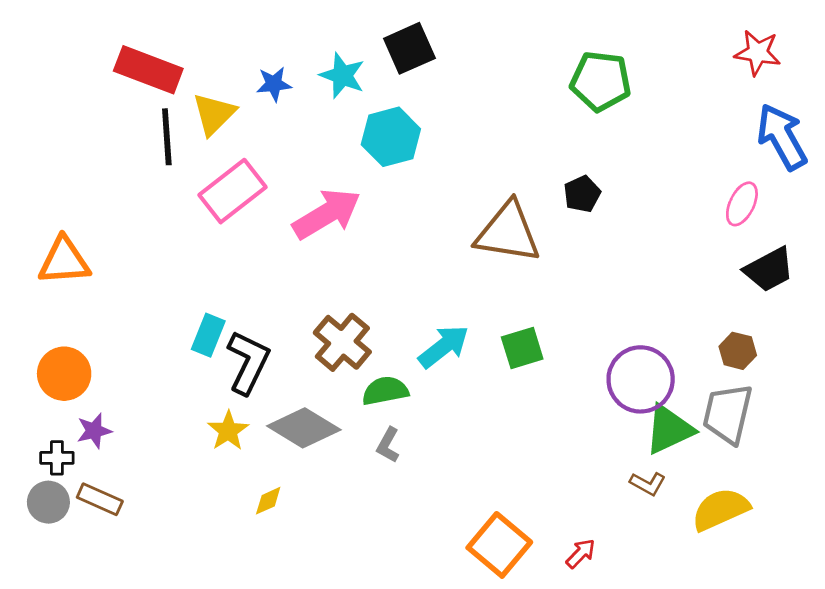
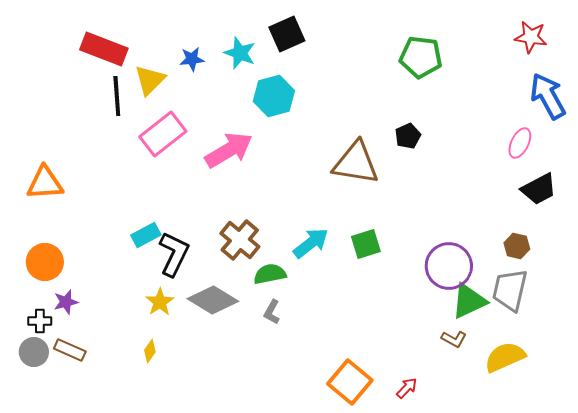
cyan rectangle: (208, 335) -> (146, 235), turned 40
yellow diamond: (268, 501) -> (150, 351), moved, turned -30

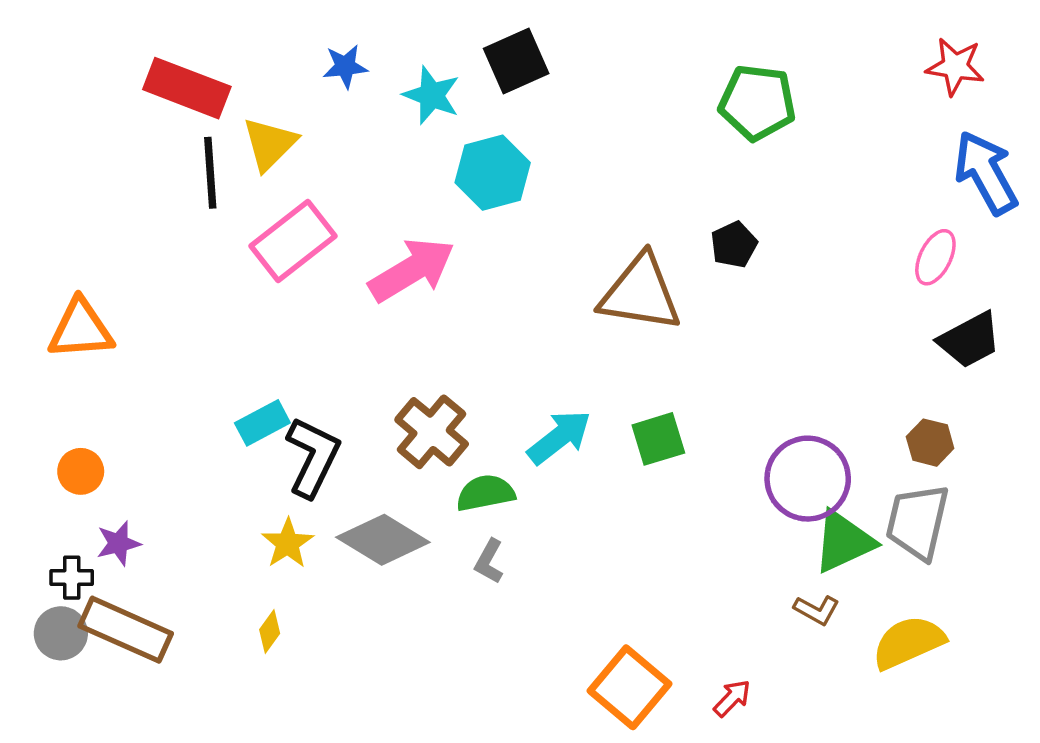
blue star: (192, 59) -> (345, 66), moved
orange circle: (45, 262) -> (81, 471), size x0.7
brown rectangle: (70, 350) -> (126, 630), size x1.6

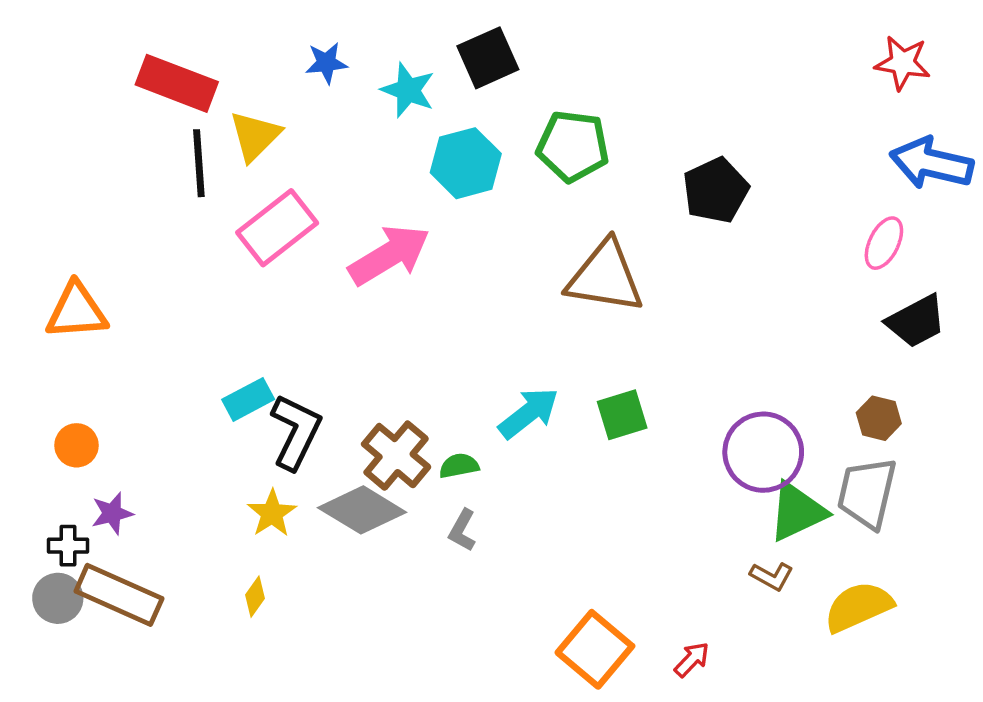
green pentagon: (757, 102) -> (573, 146), moved
blue arrow: (986, 173) -> (931, 163), turned -48
black pentagon: (734, 245) -> (716, 190), moved, size x1.5
brown cross: (432, 432) -> (396, 456), moved
green semicircle: (486, 493) -> (459, 466), size x0.7

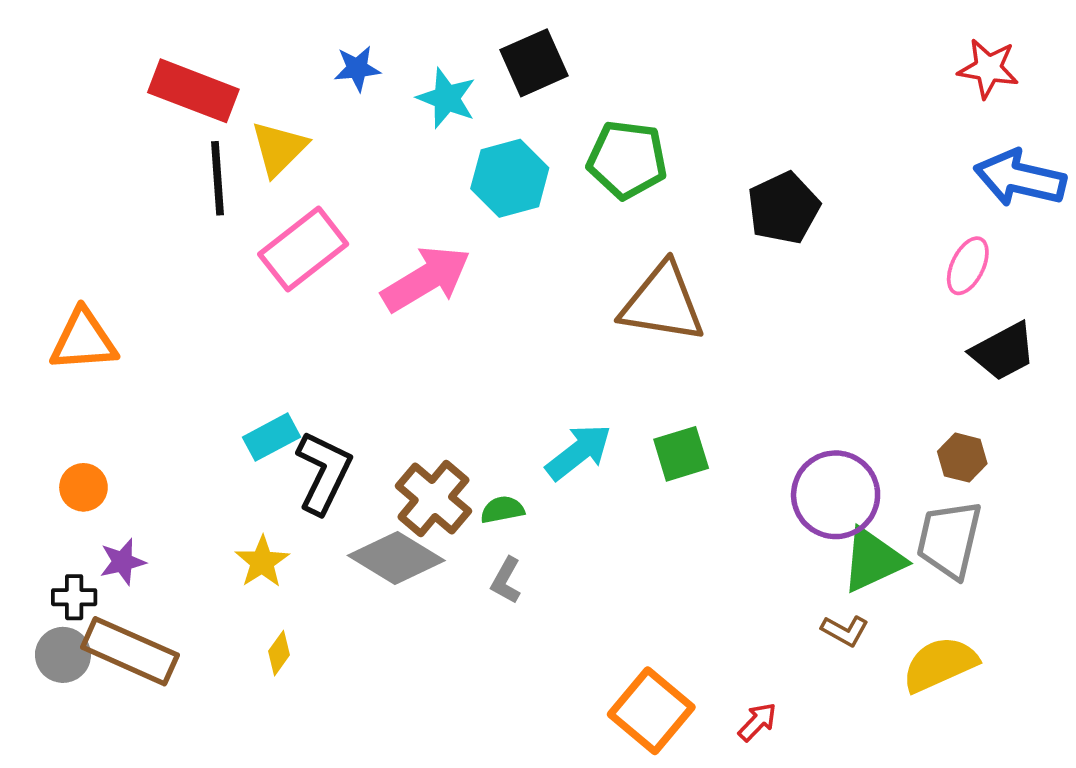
yellow star: (272, 513) -> (262, 562), moved

